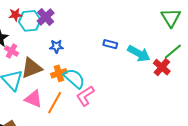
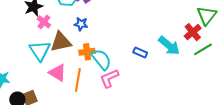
blue rectangle: (110, 44) -> (140, 53), moved
blue star: (56, 46) -> (81, 24), moved
red cross: (162, 67) -> (193, 32), moved
orange line: (55, 103) -> (78, 80), turned -30

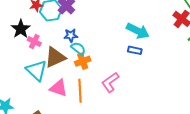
cyan arrow: (169, 46) -> (138, 31), moved
cyan semicircle: (101, 59) -> (78, 49), moved, size x0.7

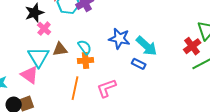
blue star: (71, 35) -> (119, 39), moved, size x1.5
brown triangle: (55, 57) -> (60, 49), size x0.7
pink triangle: (59, 88) -> (30, 75), moved

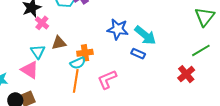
red cross: (192, 46) -> (186, 74), moved
cyan semicircle: (85, 47) -> (78, 63), moved, turned 105
cyan triangle: (38, 57) -> (38, 52), size x0.7

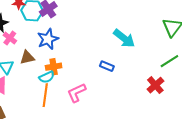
blue star: (118, 29) -> (48, 39), moved, turned -30
cyan arrow: (145, 35) -> (124, 38), moved

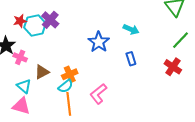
cyan arrow: (124, 38) -> (131, 29), size x0.7
blue star: (48, 39) -> (99, 42), moved
blue rectangle: (107, 66) -> (131, 59), moved, turned 64

